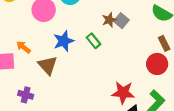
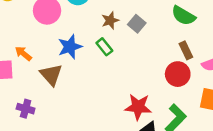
brown star: (109, 20) -> (110, 20), moved

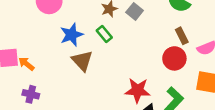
orange arrow: (23, 53) -> (26, 64), moved
brown triangle: (51, 75) -> (82, 61), moved

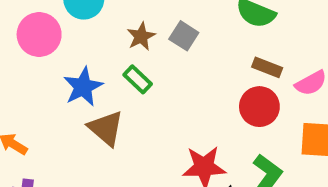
brown rectangle: (182, 36) -> (267, 67), turned -35

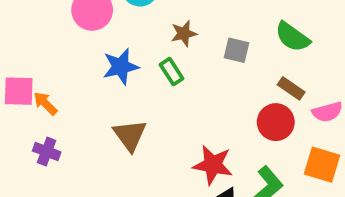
gray square: (184, 36) -> (236, 50), moved, turned -32
brown triangle: (106, 128) -> (130, 135), moved

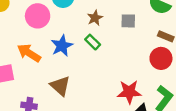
orange arrow: (45, 103) -> (29, 53), moved, size x1.5
brown triangle: (130, 135) -> (60, 86), moved

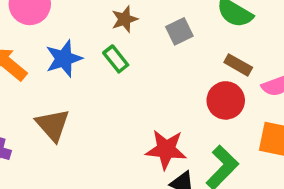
gray square: (128, 21) -> (179, 31), turned -35

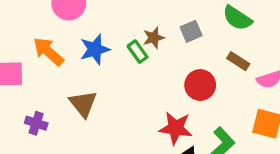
brown star: (125, 19) -> (154, 38), moved
red circle: (226, 100) -> (200, 85), moved

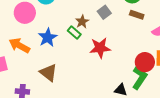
brown rectangle: (238, 61) -> (137, 15), moved
red circle: (200, 85) -> (145, 62), moved
red star: (176, 128) -> (100, 48), moved

